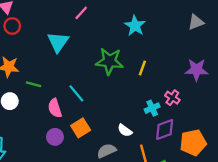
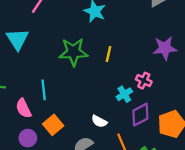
cyan line: (76, 93) -> (44, 90), turned 42

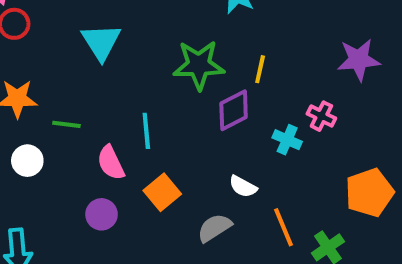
cyan cross: (124, 94) -> (287, 140), turned -35
purple diamond: (140, 115) -> (234, 110), moved
purple circle: (28, 138) -> (102, 214), moved

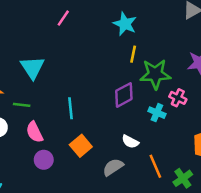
cyan triangle: (101, 42) -> (32, 68), moved
green star: (199, 65) -> (155, 74), moved
yellow line: (260, 69) -> (133, 54), moved
pink semicircle: (111, 163) -> (34, 132), moved

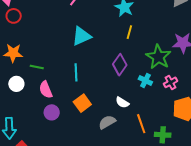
cyan triangle: (32, 68) -> (81, 36), moved, turned 35
green star: (155, 74) -> (158, 57), moved, turned 30
purple diamond: (124, 95) -> (120, 65), turned -30
pink cross: (178, 98) -> (171, 82), moved, turned 32
green cross: (183, 178) -> (163, 135), turned 35

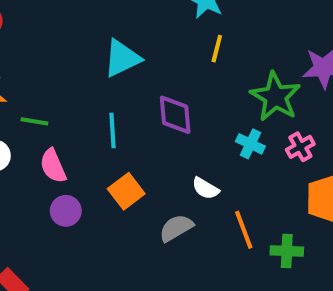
purple diamond: (120, 65) -> (175, 115), moved, turned -40

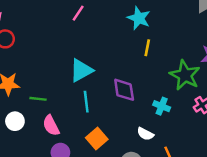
cyan triangle: (122, 58) -> (81, 70), moved
cyan cross: (250, 144) -> (162, 106), moved

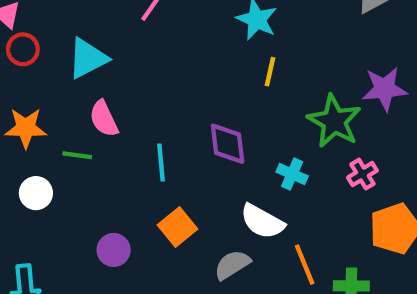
cyan triangle: (81, 70) -> (88, 58), moved
pink semicircle: (51, 125) -> (104, 119), moved
white semicircle: (145, 134) -> (262, 222), size x1.5

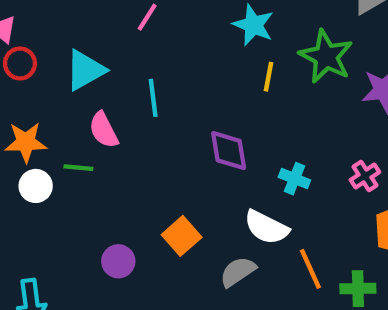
green star: (334, 121) -> (326, 56), moved
cyan line: (161, 163) -> (153, 98), moved
white circle: (36, 193) -> (36, 186), moved

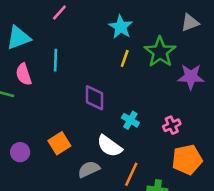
orange line: (310, 269) -> (131, 174), turned 40

